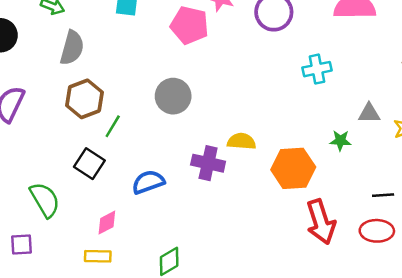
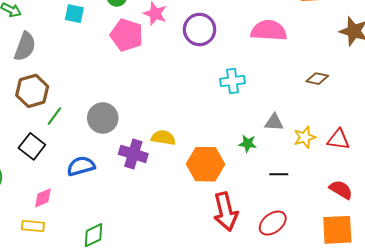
gray circle: (173, 96) -> (103, 118), moved
black line: (383, 195) -> (279, 174), moved
red ellipse: (377, 231) -> (273, 223), turned -44

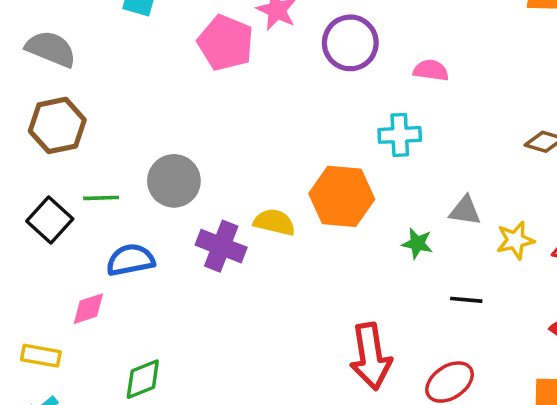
pink semicircle: (269, 31) -> (431, 70), moved, size x0.6
gray semicircle: (25, 46) -> (51, 49), turned -92
green line: (54, 116) -> (101, 198), moved, turned 48
orange hexagon: (205, 164) -> (342, 196), moved
pink diamond: (43, 198) -> (88, 309), moved

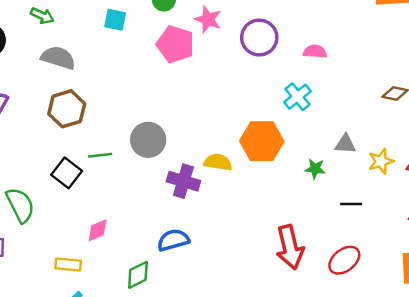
cyan cross: (400, 135) -> (297, 97), turned -32
blue semicircle: (130, 260) -> (173, 240), moved

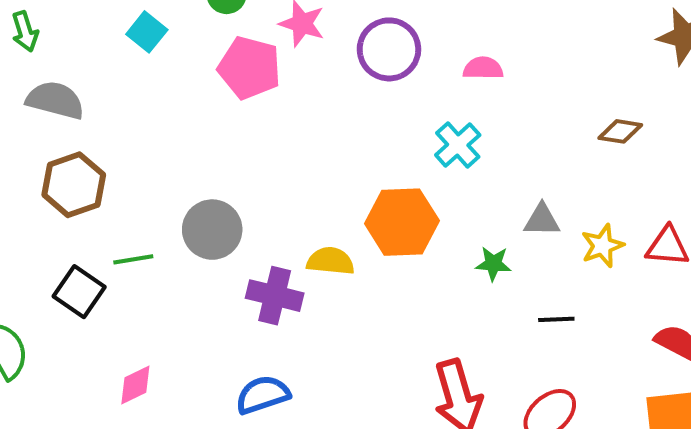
green arrow: (42, 16) -> (25, 31), turned 50
cyan square: (115, 20) -> (147, 32), turned 30

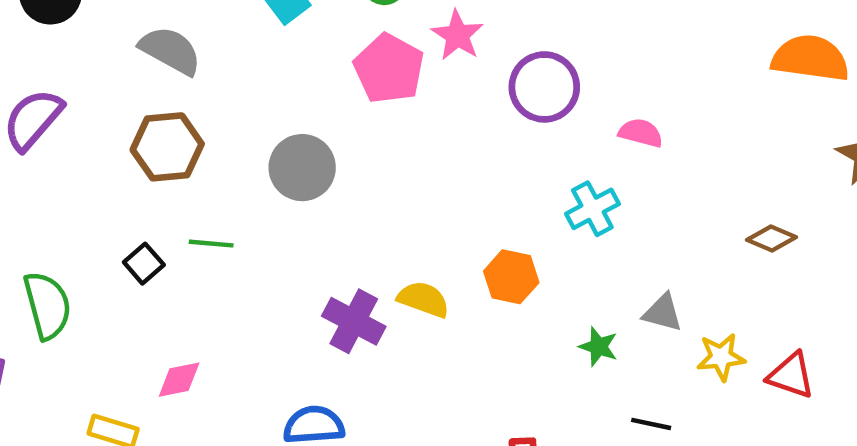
orange hexagon: (402, 222) -> (511, 277), size x0.7
gray circle: (212, 230) -> (302, 168), moved
black square: (79, 292) -> (144, 264), size x0.7

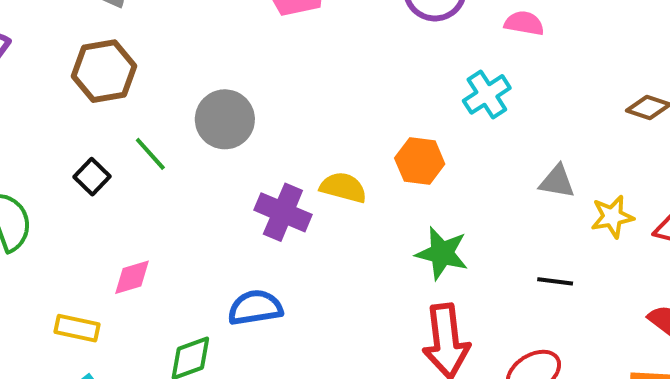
gray circle: (302, 168) -> (225, 119), moved
green line: (211, 244) -> (150, 154), turned 48
green star: (598, 347) -> (442, 253), moved, size x1.5

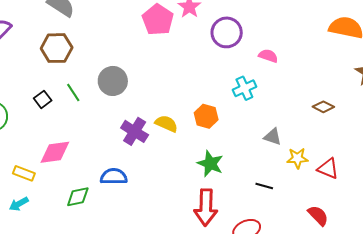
pink diamond: (132, 277) -> (55, 152), size x1.5

